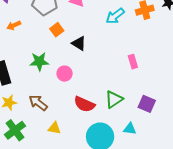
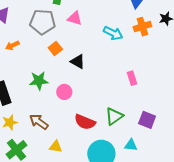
cyan arrow: (115, 16) -> (113, 33), turned -114

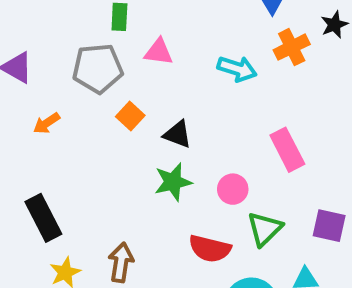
pink rectangle: (132, 78) -> (287, 150), size x1.5
green star: (39, 81) -> (173, 182), moved
pink circle: (64, 92) -> (233, 189), moved
brown arrow: (39, 122) -> (121, 262), turned 72

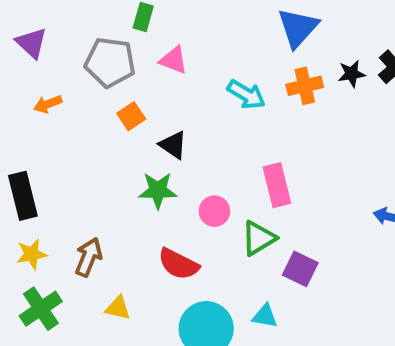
green triangle: (265, 229) -> (259, 238), moved

